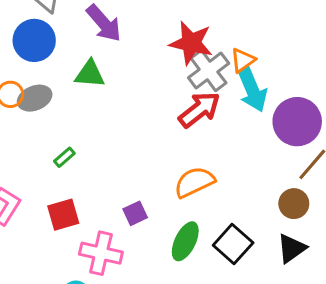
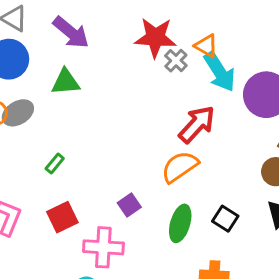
orange triangle: (243, 60) -> (206, 46), turned -45
gray cross: (209, 71) -> (176, 61), size x0.6
red arrow: (199, 110) -> (197, 124), moved
black square: (233, 244) -> (225, 219), size x0.7

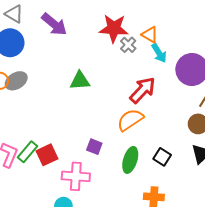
cyan arrow: (220, 72) -> (159, 53), size x0.7
green triangle: (66, 82) -> (80, 81), moved
green rectangle: (55, 163) -> (27, 152), moved, size x1.5
purple square: (129, 205) -> (94, 147), turned -35

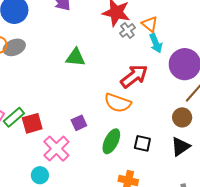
orange semicircle: (130, 120) -> (118, 103), turned -136
purple square: (94, 147) -> (79, 123), turned 35
black square: (162, 157) -> (142, 143), turned -30
pink cross: (76, 176) -> (56, 149), turned 32

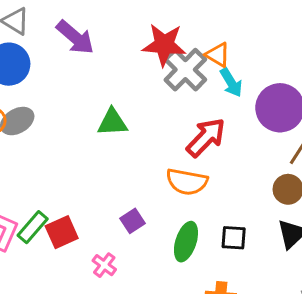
gray cross: (127, 30) -> (185, 70), size x1.8
pink cross: (56, 149) -> (104, 265), size x0.6

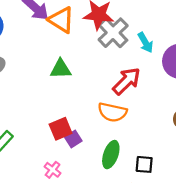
orange triangle: (218, 55) -> (61, 20), moved, size x1.5
red square: (62, 232) -> (61, 129), moved
black square: (234, 238) -> (144, 164), moved

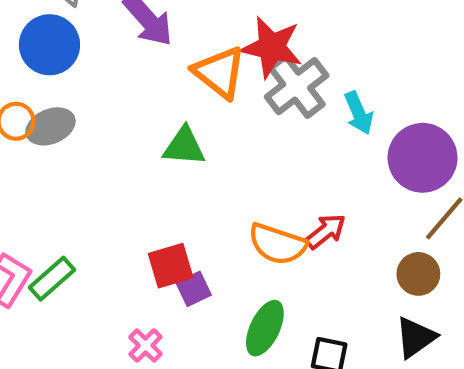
orange triangle: (61, 20) -> (219, 72), moved
red arrow: (127, 81) -> (326, 231), moved, size x0.7

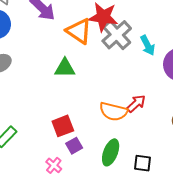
purple square: (194, 289) -> (74, 146), moved

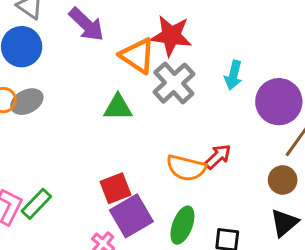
gray cross: (117, 35) -> (174, 83), moved
cyan arrow: (148, 45) -> (233, 75), turned 42
purple square: (74, 146) -> (131, 216), size x1.8

